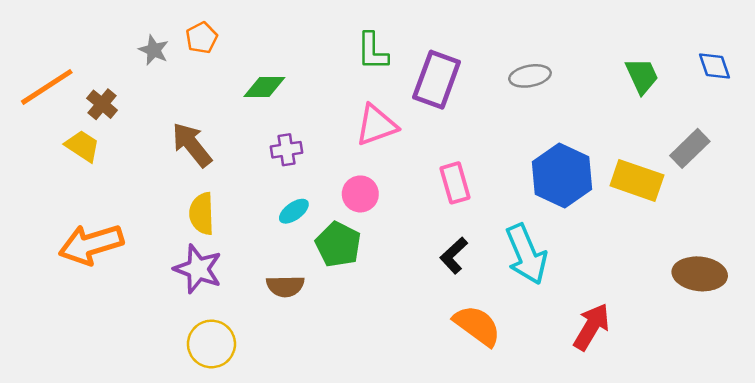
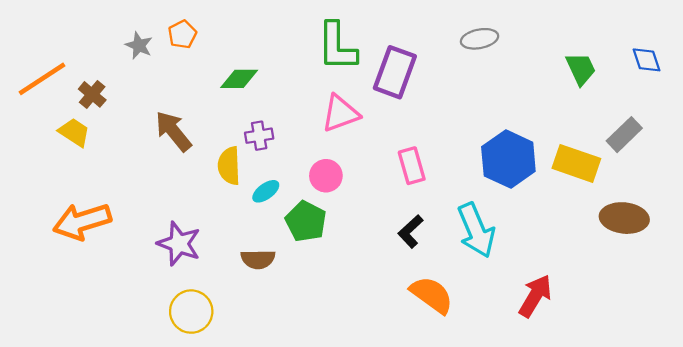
green L-shape: (373, 51) -> (337, 47), size x1.4
gray ellipse: (530, 76) -> (480, 39), moved
yellow semicircle: (202, 214) -> (229, 166), moved
brown ellipse: (700, 274) -> (624, 218), moved

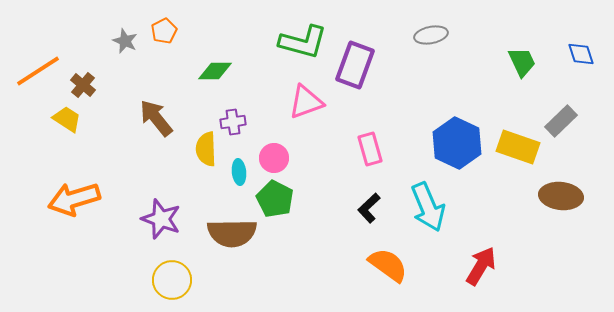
green L-shape: (337, 47) -> (303, 42), turned -75
pink circle: (326, 176) -> (274, 158), moved
cyan ellipse: (266, 191) -> (239, 172), turned -60
brown semicircle: (258, 259) -> (232, 233), size x1.6

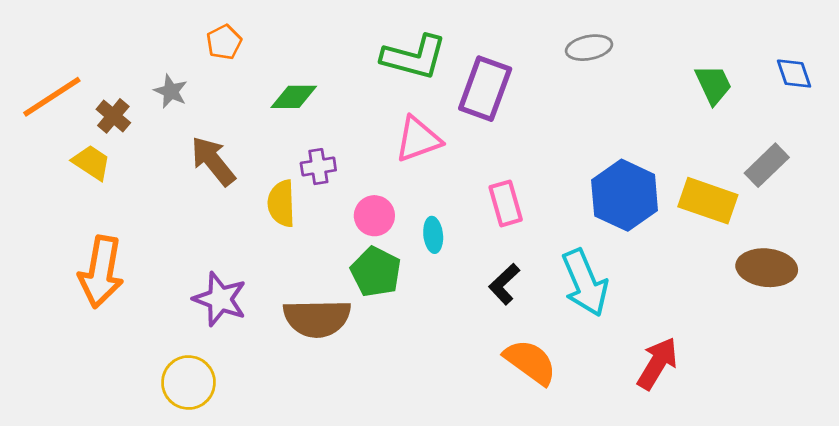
gray star: (125, 41) -> (171, 91), moved
cyan ellipse: (239, 172) -> (433, 235), moved
orange arrow: (74, 199) -> (101, 272), turned -63
yellow circle: (172, 280) -> (188, 382), moved

